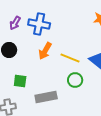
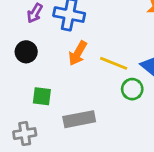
green circle: (75, 80) -> (132, 89), moved

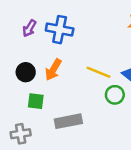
black circle: (26, 52) -> (26, 72), moved
orange arrow: (78, 53) -> (53, 70), moved

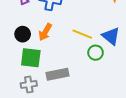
green square: (36, 101) -> (31, 58), size x1.5
gray cross: (21, 134) -> (29, 84), moved

